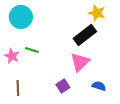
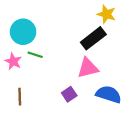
cyan circle: (21, 17) -> (23, 32), moved
pink triangle: (80, 62) -> (88, 68), turned 30
blue semicircle: (99, 86) -> (109, 94), size x1.6

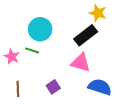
cyan circle: (23, 32) -> (40, 29), moved
pink triangle: (88, 68) -> (81, 63), turned 30
purple square: (69, 94) -> (53, 87), moved

